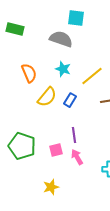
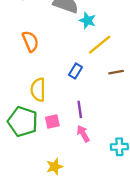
cyan star: (63, 69) -> (87, 20), moved
yellow semicircle: (47, 97) -> (38, 90), moved, turned 140
pink square: (56, 150) -> (52, 122), moved

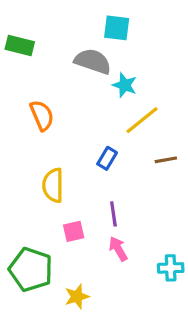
green pentagon: (23, 122) -> (31, 270), moved

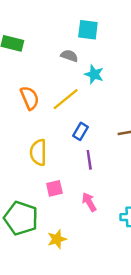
gray semicircle: (93, 61) -> (69, 56), size x0.6
yellow line: (142, 120) -> (66, 99), moved
purple line: (113, 214) -> (89, 160), moved

